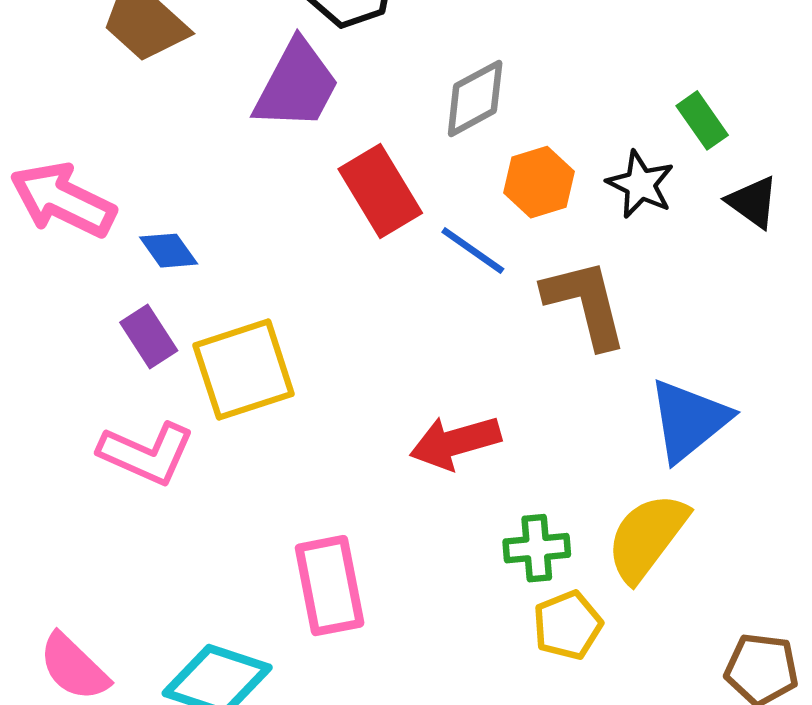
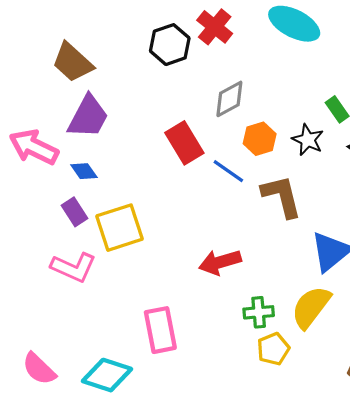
purple trapezoid: (296, 85) -> (88, 117), moved

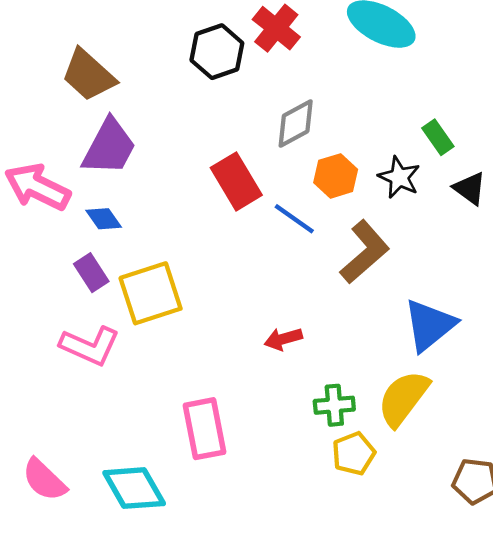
brown L-shape: (282, 196) -> (365, 252), turned 63
red arrow: (220, 262) -> (283, 339), size x0.7
cyan diamond: (107, 375) -> (134, 488), turned 42

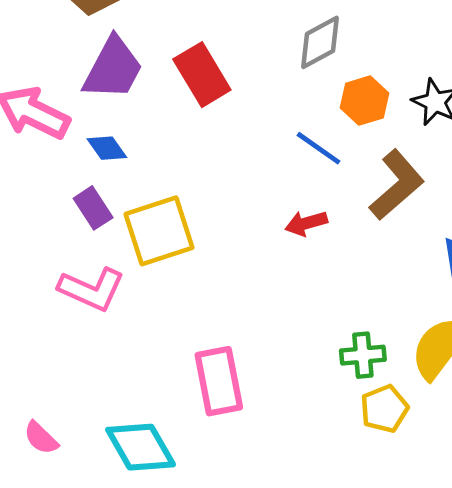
red rectangle: (236, 181) -> (202, 75), moved
red arrow: (283, 339) -> (306, 223), moved
pink semicircle: (44, 480) -> (41, 438), size x0.7

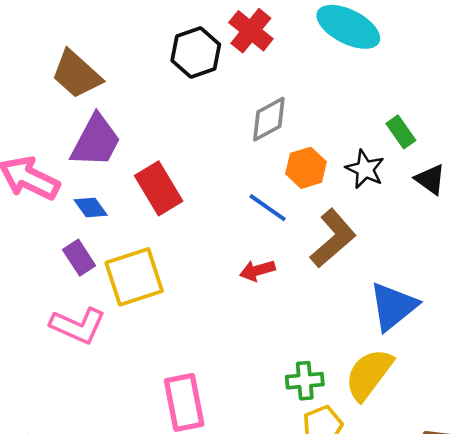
red rectangle: (202, 75) -> (159, 188), moved

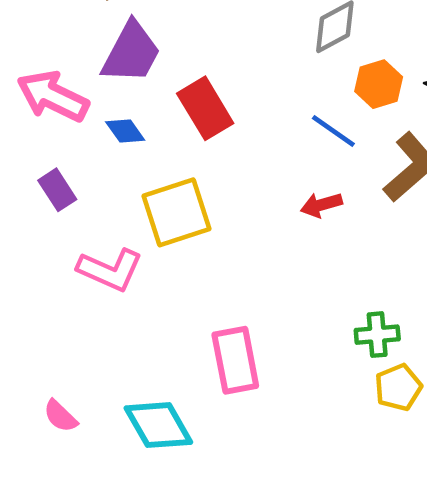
purple rectangle: (79, 258) -> (57, 190), moved

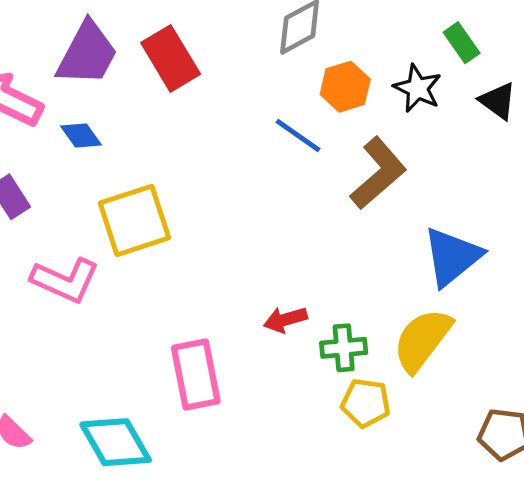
red rectangle: (205, 108) -> (171, 58), moved
red arrow: (321, 205) -> (285, 320), moved
yellow pentagon: (398, 387) -> (366, 403), turned 30

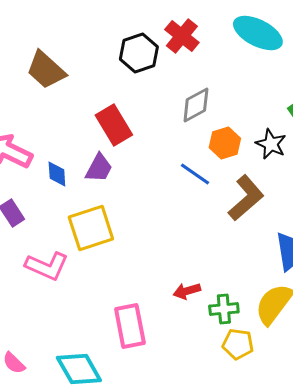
purple trapezoid: (87, 54) -> (99, 168), moved, size x0.7
blue diamond: (81, 135) -> (57, 174), turned 32

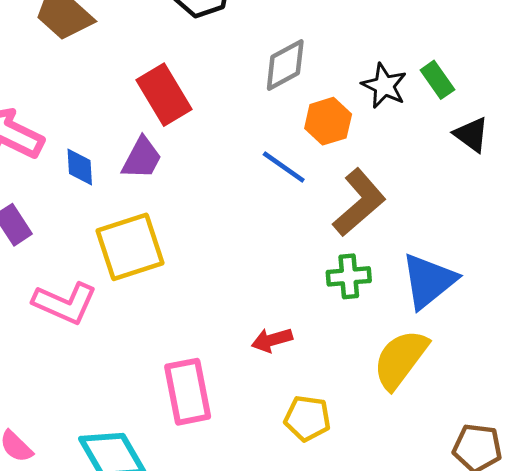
black star: (271, 144) -> (384, 86), moved
green cross: (224, 309) -> (349, 276), moved
yellow pentagon: (238, 344) -> (307, 418), moved

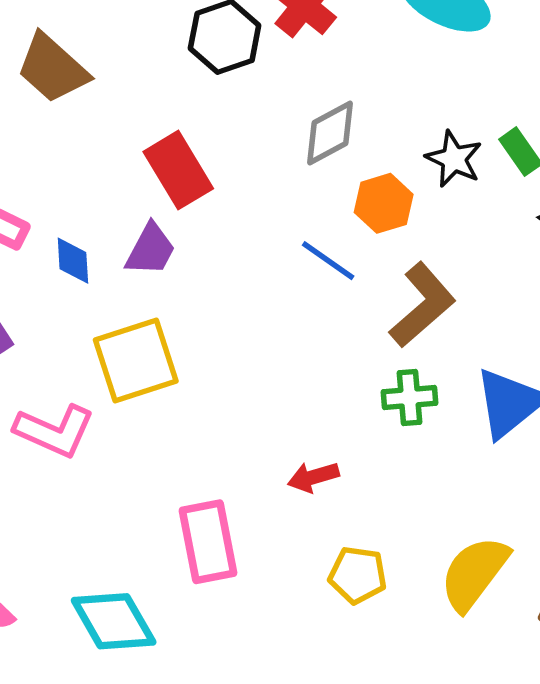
yellow semicircle: (400, 359) -> (474, 573), moved

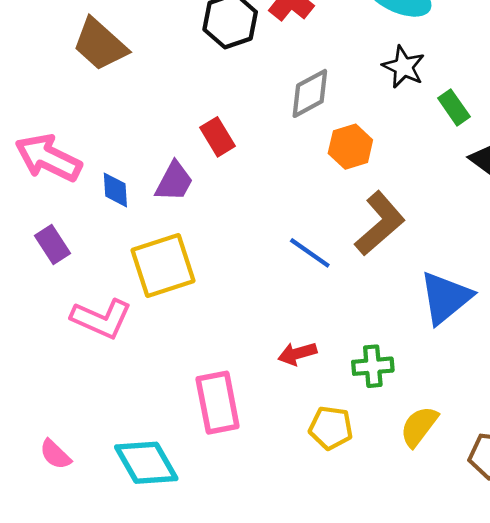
black star: (454, 159) -> (404, 67), moved
red rectangle: (178, 170) -> (218, 137), moved, size x0.7
blue line: (328, 261) -> (310, 253), moved
green cross: (410, 398) -> (373, 366), moved
yellow semicircle: (474, 573) -> (419, 426), size x0.7

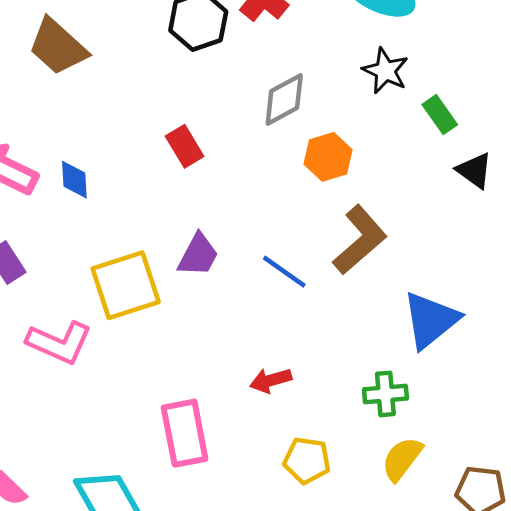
purple trapezoid: (174, 182) -> (198, 255), moved
blue diamond: (115, 190) -> (74, 180), moved
green cross: (373, 366) -> (385, 394), moved

